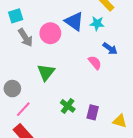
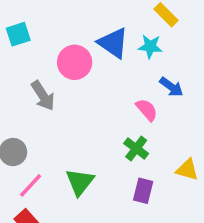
gray arrow: (25, 38) -> (43, 96), moved
green triangle: (46, 72) -> (80, 182), moved
green cross: (68, 106) -> (136, 148), moved
yellow triangle: (120, 121) -> (187, 170), moved

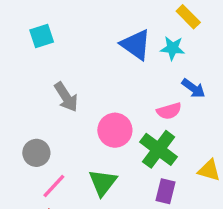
pink circle: (75, 62) -> (115, 130), moved
pink semicircle: (147, 110) -> (169, 111), turned 115
green cross: (136, 148) -> (159, 149), size x1.5

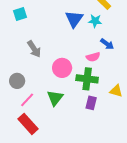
blue triangle: (136, 45) -> (74, 19), turned 30
green cross: (159, 149) -> (87, 79), turned -30

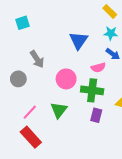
blue triangle: (74, 19) -> (79, 41), moved
cyan star: (95, 21) -> (111, 33), moved
gray circle: (17, 81) -> (18, 79), moved

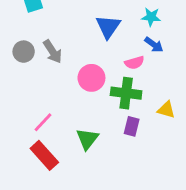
gray circle: (18, 79) -> (24, 52), moved
green triangle: (59, 110) -> (87, 139), moved

